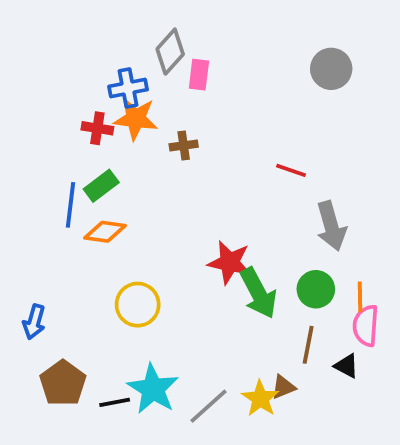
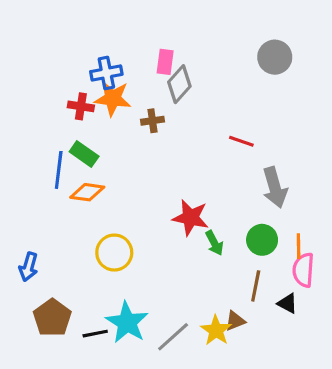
gray diamond: (170, 52) -> (179, 84), moved
green rectangle: (101, 186) -> (84, 154), turned 72
green arrow: (258, 293) -> (214, 243), size x0.6

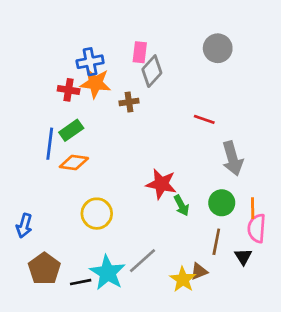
gray circle: (275, 57) -> (218, 48), moved
green rectangle: (84, 154) -> (71, 130), turned -70
black triangle: (287, 303) -> (243, 257), turned 30
gray line: (173, 337) -> (142, 261), moved

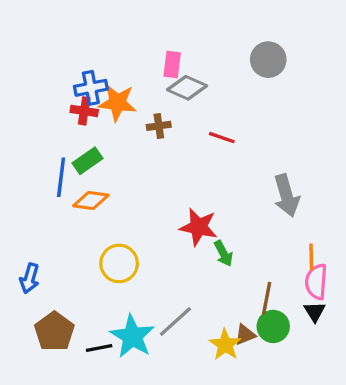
blue cross: (90, 62) -> (91, 88), moved
gray diamond: (152, 71) -> (187, 88), turned 72
red line: (204, 119) -> (222, 138), moved
green circle: (222, 203) -> (273, 326), moved
black triangle: (243, 257) -> (315, 312), moved

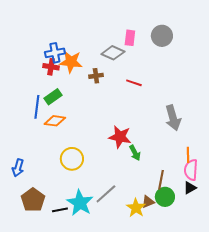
pink rectangle: (172, 65) -> (130, 38), moved
black triangle: (315, 312) -> (190, 188), turned 32

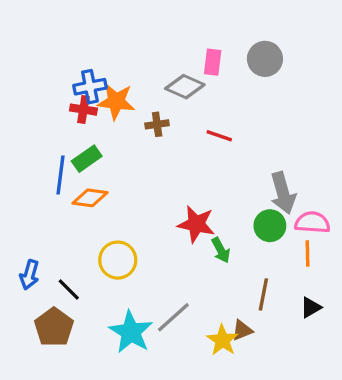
pink semicircle: (191, 170) -> (312, 222), moved, turned 90
green circle: (165, 197) -> (270, 226), moved
black line: (60, 210) -> (69, 289), moved, turned 56

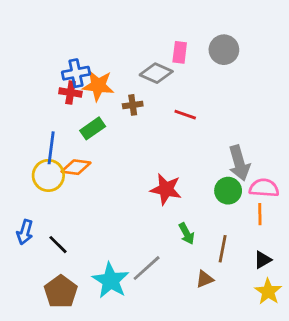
green rectangle: (87, 159) -> (93, 128), moved
green arrow: (221, 250) -> (187, 234), moved
yellow circle: (118, 260) -> (48, 175), moved
brown pentagon: (54, 327) -> (61, 292), moved
yellow star: (222, 340) -> (268, 292), moved

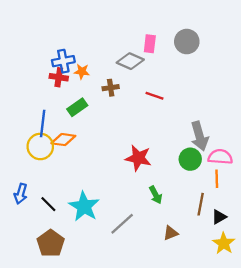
orange star: (98, 86) -> (82, 72), size x0.6
brown line: (223, 249) -> (201, 204), moved
cyan star: (111, 281) -> (84, 206), moved

